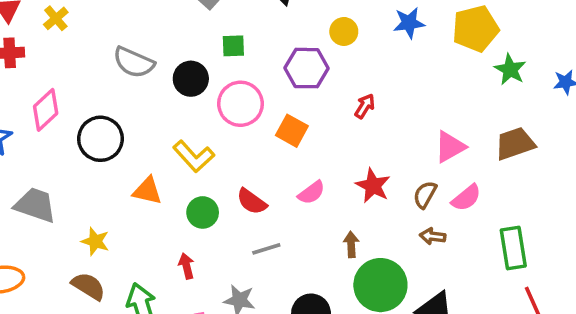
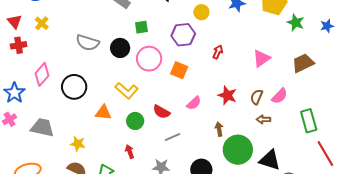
pink triangle: (450, 147) -> (261, 58), moved

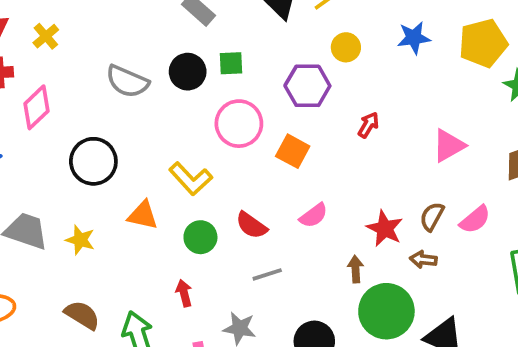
black circle: (120, 48) -> (188, 72), moved
pink diamond: (42, 74) -> (37, 107), moved
red star: (227, 95) -> (385, 229), moved
brown arrow: (263, 119) -> (423, 260), moved
yellow star: (78, 144) -> (80, 240), moved

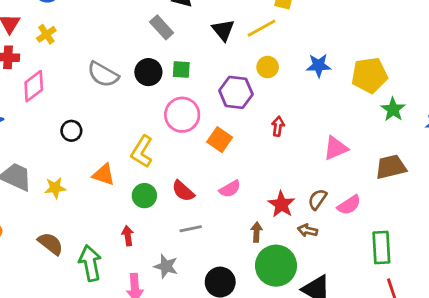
red arrow: (368, 125) -> (278, 126), turned -30
black circle: (93, 161) -> (71, 131), size x0.6
yellow L-shape: (191, 179) -> (142, 152), turned 68
yellow star: (80, 240) -> (55, 188), turned -30

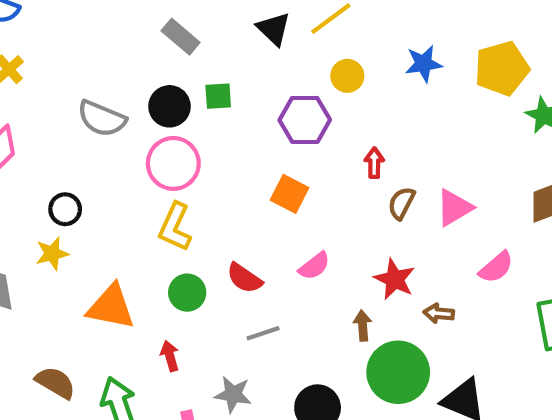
pink circle: (182, 115) -> (173, 163), moved
pink triangle: (336, 148) -> (454, 208), moved
orange triangle: (104, 175) -> (111, 307), moved, size x1.4
yellow star: (55, 188) -> (52, 254), moved
brown semicircle: (317, 199) -> (401, 203), moved

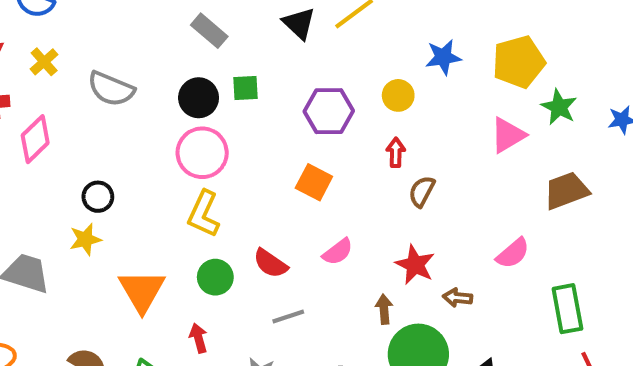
yellow circle: (347, 76) -> (398, 95), moved
gray semicircle: (102, 119) -> (111, 89), moved
pink triangle: (454, 208) -> (508, 135), moved
orange triangle: (111, 307) -> (142, 291), turned 48

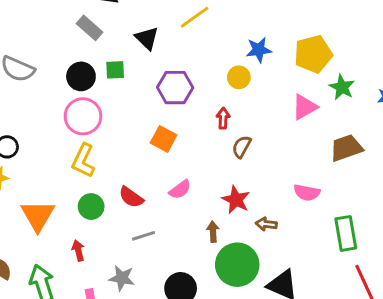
black triangle: (299, 23) -> (147, 38), moved
yellow circle: (398, 95) -> (239, 77), moved
pink semicircle: (513, 253) -> (307, 193), turned 50

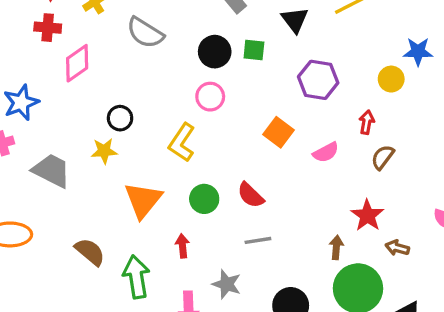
pink circle: (83, 116) -> (210, 97), size x0.7
orange square: (164, 139) -> (279, 132), moved
yellow L-shape: (83, 161) -> (182, 142), moved
pink semicircle: (180, 190) -> (326, 152), moved

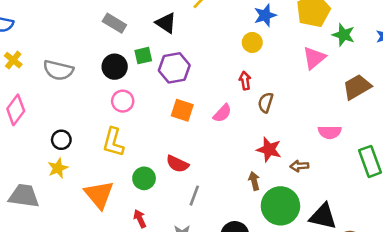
purple hexagon: (318, 80) -> (174, 68), moved
gray line: (258, 240) -> (194, 196), turned -42

